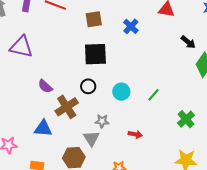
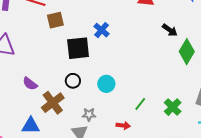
brown square: (94, 19) -> (55, 20), moved
blue cross: (131, 26) -> (102, 30), moved
green line: (153, 95) -> (140, 104), moved

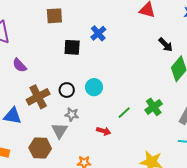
black square: (78, 48) -> (72, 47), size x0.7
black circle: (73, 81) -> (67, 90), moved
purple semicircle: (30, 84) -> (20, 65), moved
green cross: (173, 107) -> (154, 107), moved

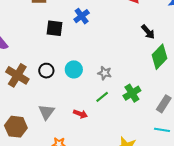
brown cross: (38, 97) -> (17, 75), turned -35
gray star: (72, 114) -> (105, 73), moved
gray triangle: (60, 131) -> (46, 112), moved

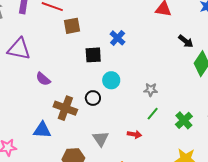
cyan circle: (74, 69) -> (111, 80), moved
green cross: (132, 93) -> (184, 120), moved

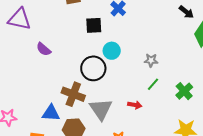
black circle: (93, 98) -> (93, 68), size x1.6
brown cross: (65, 108) -> (73, 94), moved
blue triangle: (42, 130) -> (51, 113), moved
gray triangle: (101, 139) -> (101, 109), size x1.4

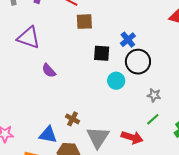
black circle: (93, 68) -> (138, 62), moved
brown cross: (73, 94) -> (73, 119), size x0.6
red arrow: (135, 105) -> (132, 137), size x1.5

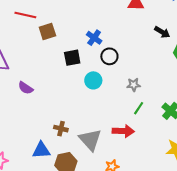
black circle: (138, 62) -> (109, 56), size x0.7

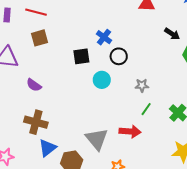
brown square: (47, 31) -> (39, 38), moved
brown cross: (61, 129) -> (36, 122), moved, size x1.6
blue triangle: (41, 150) -> (47, 148), turned -36

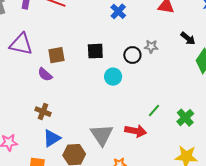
blue cross: (104, 37) -> (118, 11), moved
brown square: (39, 38) -> (56, 55), moved
gray star: (142, 85) -> (151, 46), moved
brown cross: (36, 122) -> (43, 112), size x0.7

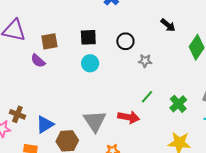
black arrow: (188, 38) -> (168, 25), moved
gray star: (151, 46) -> (145, 61), moved
cyan circle: (113, 77) -> (90, 63), moved
brown cross: (43, 112) -> (17, 114), moved

